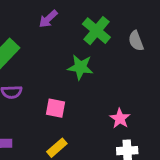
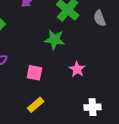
pink star: (120, 118) -> (77, 69), moved

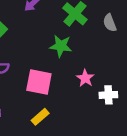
pink square: (34, 73) -> (39, 82), size x1.5
white cross: (93, 107) -> (108, 95), moved

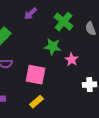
pink star: (85, 78) -> (72, 60), moved

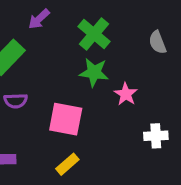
purple arrow: (31, 14) -> (39, 19), moved
green cross: (64, 22) -> (94, 34), moved

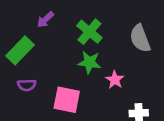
gray semicircle: (157, 42) -> (140, 38), size x1.5

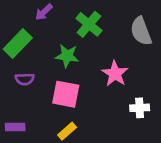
green star: (89, 62) -> (67, 56), moved
pink star: (115, 80) -> (115, 74), size x1.4

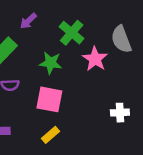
pink star: (115, 74) -> (95, 59), moved

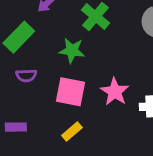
pink star: (95, 59) -> (115, 92), moved

